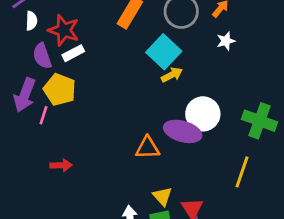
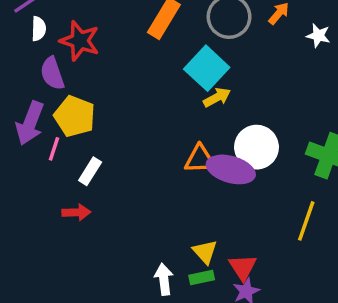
white star: (226, 41) -> (318, 36), moved, turned 30
white rectangle: (73, 53) -> (90, 171), moved, turned -30
orange triangle: (147, 148) -> (200, 159), moved

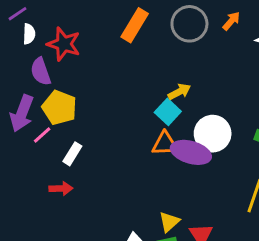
cyan square: (207, 68) -> (168, 112), moved, size x0.7
pink line: (54, 149) -> (42, 135), turned 30
yellow triangle: (205, 252) -> (169, 222), turned 30

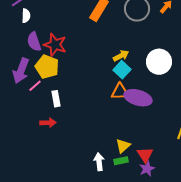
red star: (64, 44) -> (55, 45), moved
yellow arrow: (179, 92) -> (121, 56), moved
white circle: (213, 134) -> (159, 62), moved
white rectangle: (72, 154) -> (56, 99), turned -42

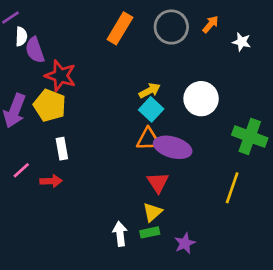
purple semicircle: (34, 42) -> (35, 50), moved
pink line: (35, 86) -> (21, 170), moved
red triangle: (145, 155) -> (158, 182), moved

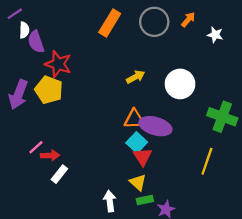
cyan square: (151, 109) -> (137, 143), moved
white rectangle: (62, 149) -> (59, 174), moved, turned 48
pink line: (21, 170) -> (36, 147), moved
yellow triangle: (152, 212) -> (138, 182), turned -36
green rectangle: (150, 232) -> (145, 200), moved

